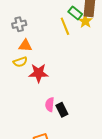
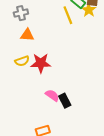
yellow semicircle: (20, 62) -> (22, 61), moved
pink semicircle: (50, 105) -> (52, 95), turned 120

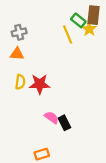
orange triangle: (27, 35) -> (17, 54), moved
yellow semicircle: (22, 61) -> (20, 82), turned -64

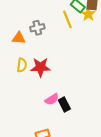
gray cross: (19, 32) -> (37, 28), moved
pink semicircle: (51, 117) -> (52, 99), turned 112

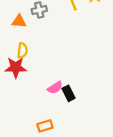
red star: (40, 67) -> (16, 67), moved

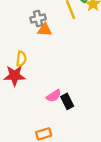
orange triangle: (19, 21) -> (45, 30), moved

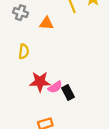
gray cross: (38, 19) -> (21, 13), moved, turned 32
red star: (15, 76) -> (40, 82), moved

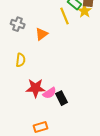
orange triangle: (46, 23) -> (42, 34), turned -40

